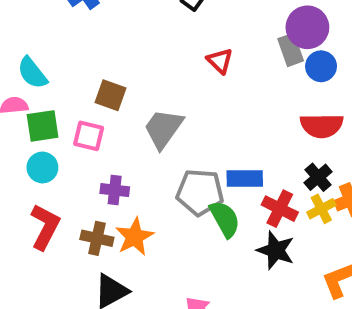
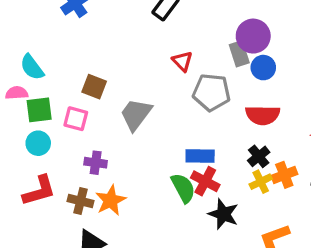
gray pentagon: (200, 192) -> (211, 92), moved
red cross: (280, 209) -> (205, 181), moved
red L-shape: (45, 227) -> (39, 191), turned 45

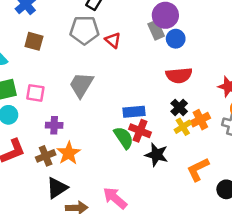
brown square: (94, 87) -> (34, 41), moved
gray pentagon: (211, 92) -> (84, 30), moved
brown cross: (80, 201) -> (46, 156), turned -30

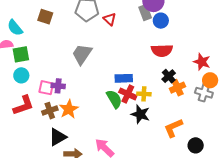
pink square: (35, 93) -> (46, 88), moved
black cross: (179, 107) -> (169, 76), moved
yellow cross: (183, 127) -> (144, 94), moved, turned 32

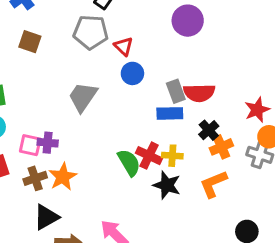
gray rectangle: (145, 13) -> (176, 91), moved
blue circle: (161, 21) -> (132, 73), moved
red star: (202, 62) -> (257, 110), turned 30
blue rectangle: (124, 78) -> (170, 113), moved
orange L-shape: (173, 128) -> (213, 184), moved

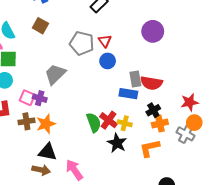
gray pentagon: (91, 32) -> (82, 43), moved
gray trapezoid: (83, 97) -> (55, 74), moved
black triangle: (46, 217) -> (48, 152), moved, turned 30

